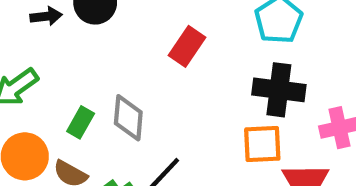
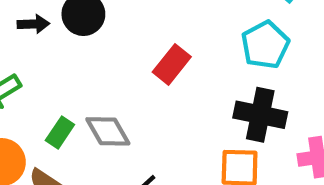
gray diamond: (128, 118) -> (108, 131), turned -39

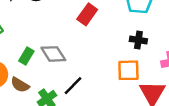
black cross: (260, 115) -> (138, 40), size x0.6

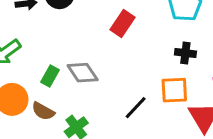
black line: (73, 86) -> (136, 108), moved

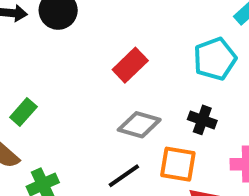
gray diamond: (83, 73) -> (139, 125), moved, turned -52

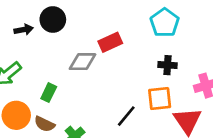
red rectangle: (130, 65) -> (110, 42), turned 35
gray diamond: (139, 125) -> (82, 62), moved

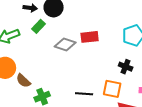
green rectangle: (49, 93) -> (39, 26), moved
black line: (126, 116) -> (84, 94), turned 36

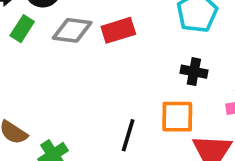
gray diamond: (65, 44) -> (72, 30), moved
black line: (84, 94) -> (128, 135), turned -66

